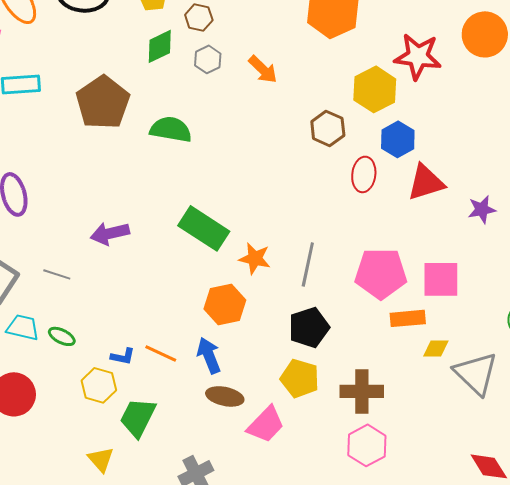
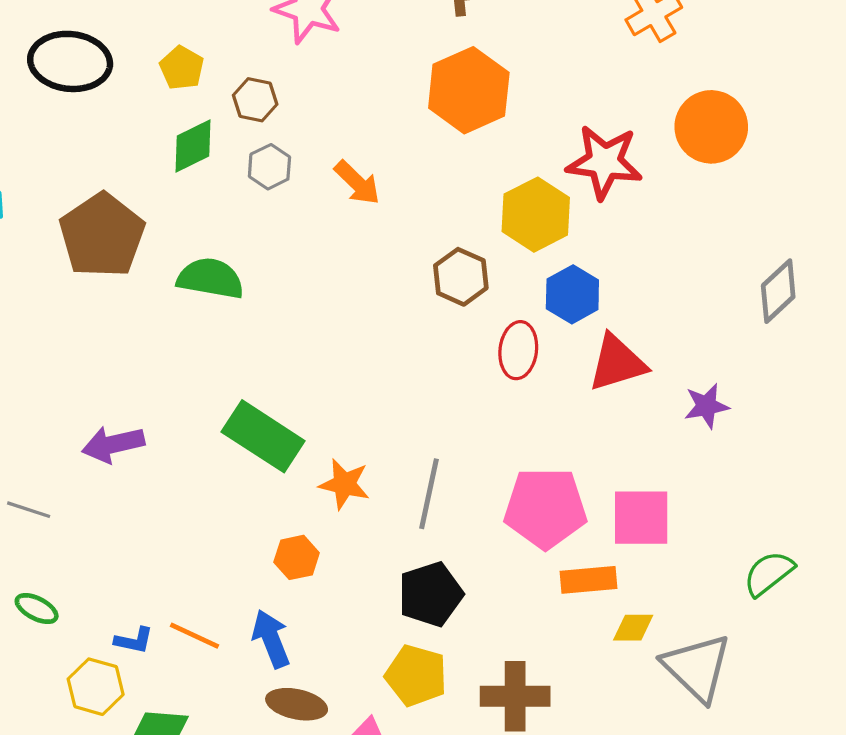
orange hexagon: (225, 304) -> (297, 557), size x0.7

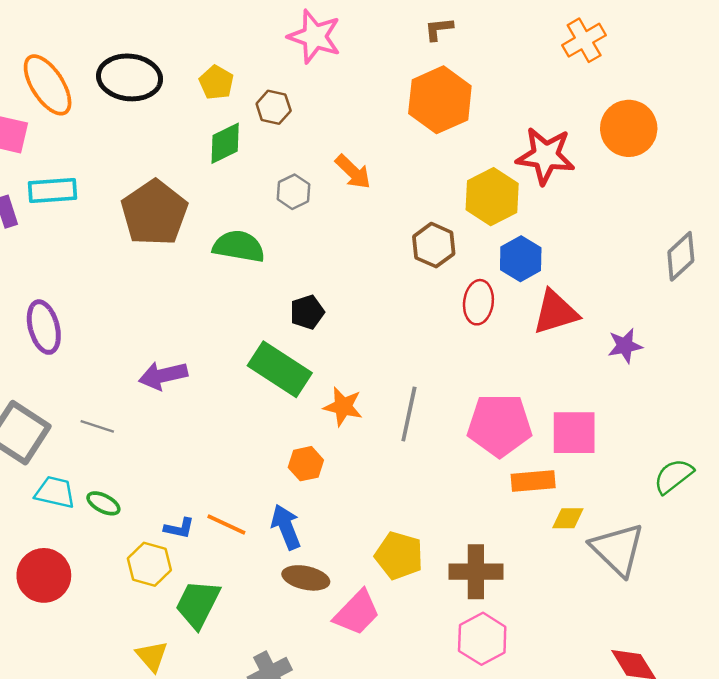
gray hexagon: (269, 167) -> (293, 192), moved
black pentagon: (431, 594) -> (307, 312), moved, size x0.7

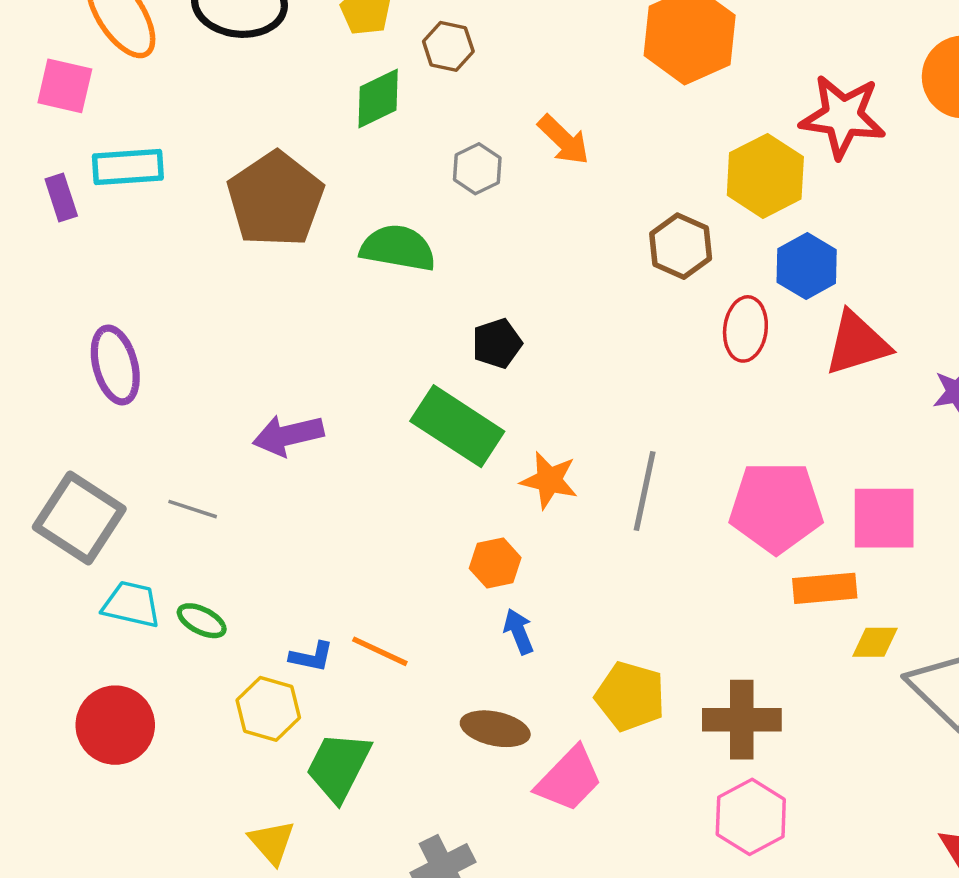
blue arrow: (286, 527) -> (519, 631), moved, size x0.7

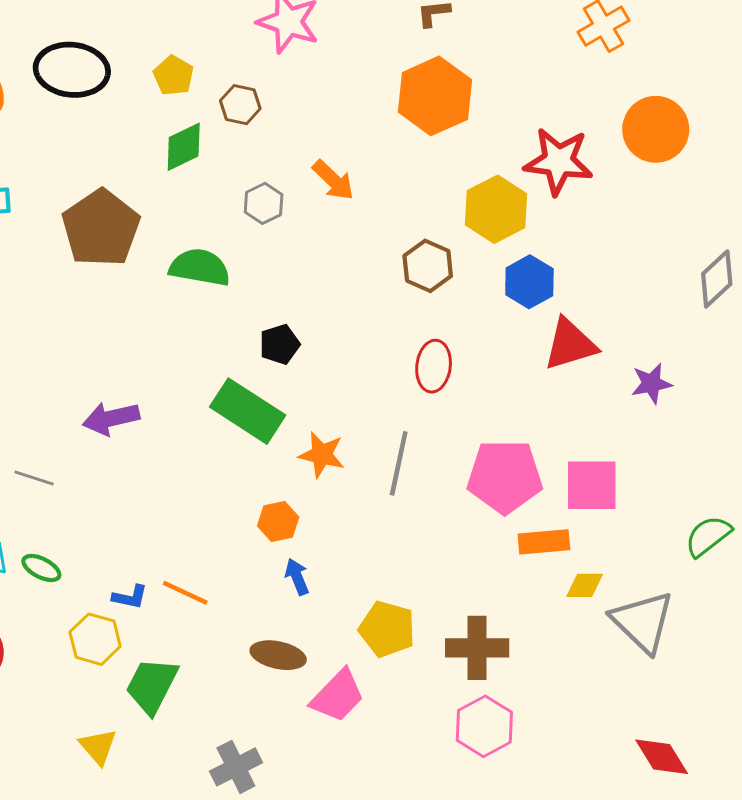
red ellipse: (745, 329) -> (434, 366), moved

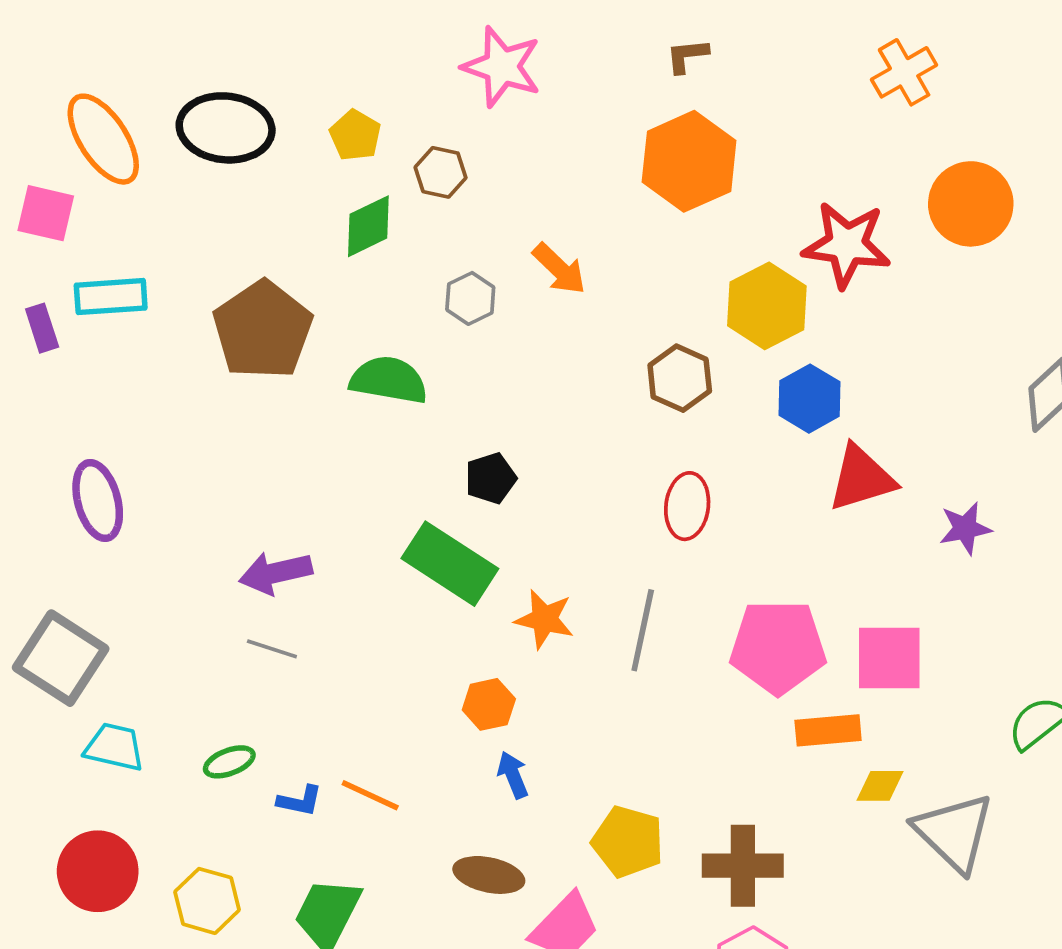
gray line: (34, 478) -> (272, 649), moved
green ellipse: (41, 568) -> (229, 762), moved, turned -48
yellow hexagon: (95, 639) -> (207, 901), moved

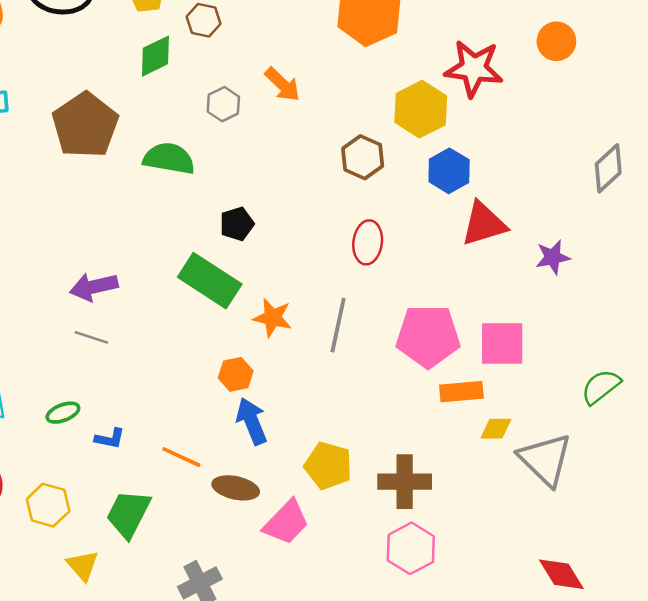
orange circle: (971, 204) -> (556, 41), size x0.7
blue arrow: (513, 775) -> (252, 421), size x1.5
orange line: (370, 795) -> (181, 457), moved

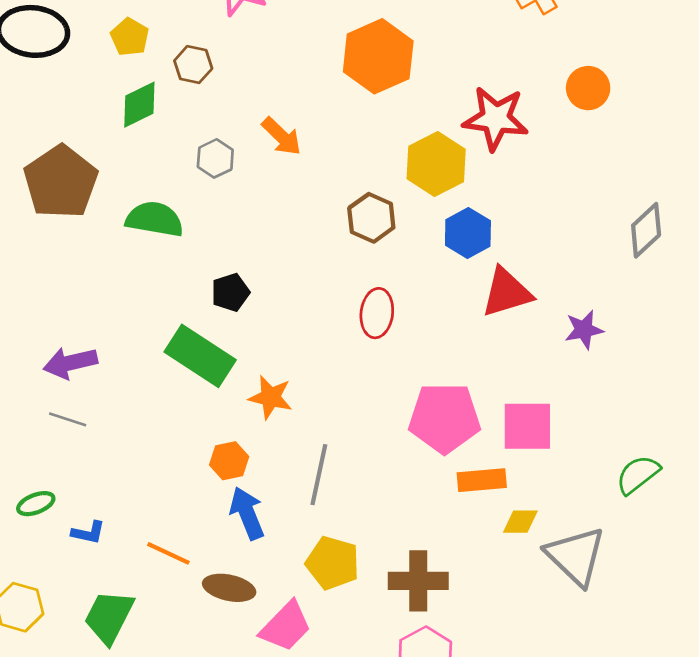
gray line: (338, 325) -> (319, 475), moved

